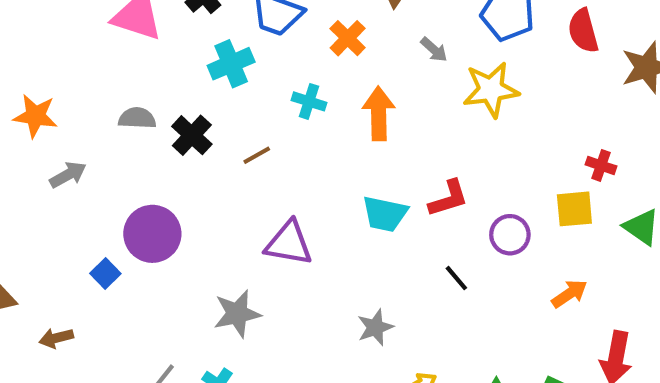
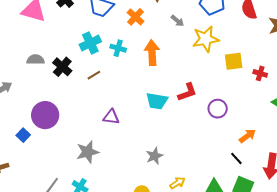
cyan cross: (231, 64) -> (90, 43), moved
yellow square: (574, 209) -> (234, 61), moved
purple triangle: (289, 243) -> (111, 117), size x0.7
black line: (456, 278) -> (236, 158), moved

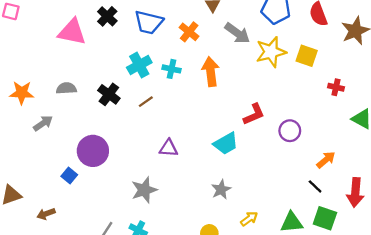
gray arrow: (177, 21) -> (237, 33), size x1.6
gray semicircle: (36, 60) -> (66, 88), moved
yellow square: (234, 61) -> (307, 56), moved, turned 30
cyan trapezoid: (157, 101) -> (226, 144), moved, turned -35

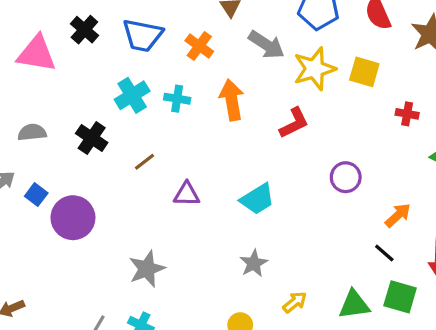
brown line: (146, 102) -> (144, 162), moved
red L-shape: (254, 114) -> (294, 123), moved
purple triangle: (169, 148) -> (187, 194), moved
blue square: (69, 175) -> (36, 195), moved

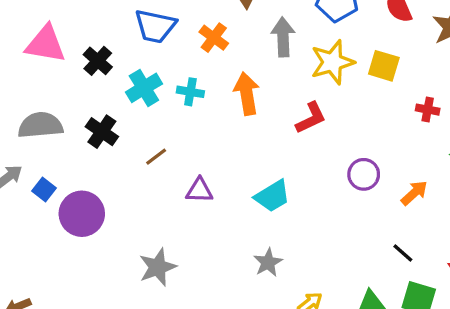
black cross: (84, 30) -> (98, 61), moved
gray arrow: (266, 45) -> (283, 37), turned -126
gray semicircle: (32, 132) -> (40, 125), size x1.5
orange arrow: (398, 215) -> (414, 193), moved

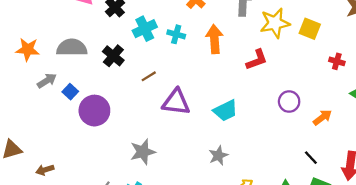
purple triangle: (199, 190) -> (176, 102), size x1.5

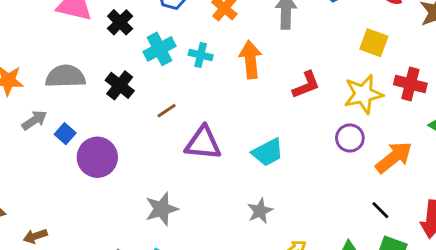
yellow star: (275, 23) -> (363, 94), moved
red cross: (337, 61) -> (410, 84), size x1.5
orange arrow: (322, 117) -> (394, 157), size x1.5

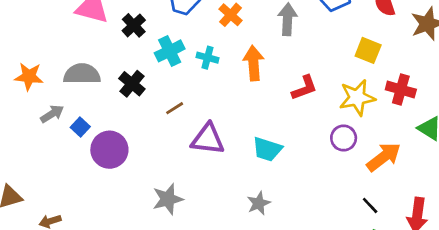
cyan trapezoid: (268, 152) -> (267, 149), turned 44

